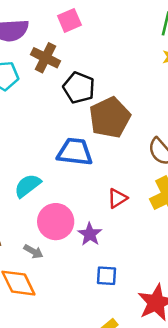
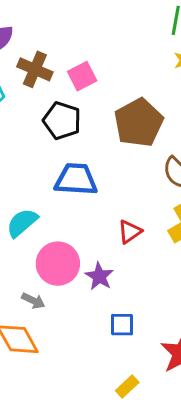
pink square: (69, 20) -> (82, 76), moved
black pentagon: (79, 88) -> (62, 121), moved
brown pentagon: (110, 117) -> (139, 123), moved

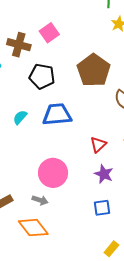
pink square: (82, 76) -> (49, 33), moved
cyan semicircle: (22, 223) -> (20, 117), moved, size x0.7
purple star: (99, 276) -> (104, 174), moved

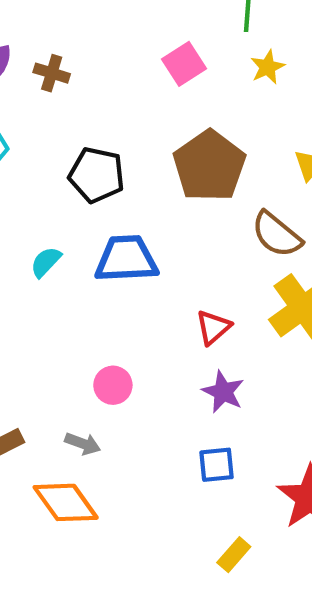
pink square: (49, 33) -> (184, 64), moved
brown cross: (19, 45) -> (52, 73), moved, size x0.7
pink circle: (53, 173) -> (113, 385), size x0.6

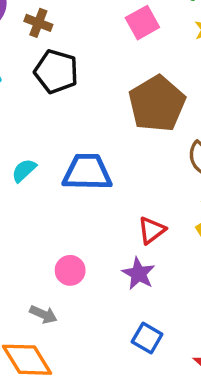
black pentagon: (97, 175) -> (56, 71), moved
purple star: (223, 392) -> (139, 274), moved
blue square: (217, 465) -> (147, 338), turned 32

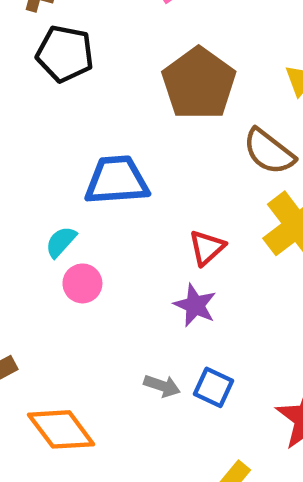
cyan semicircle: (24, 170) -> (61, 242), moved
pink circle: (70, 270) -> (82, 283), moved
gray arrow: (43, 314) -> (162, 386), moved

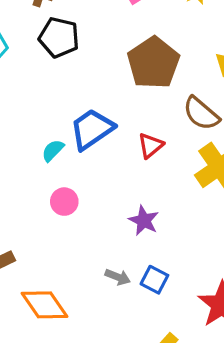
blue trapezoid: (117, 180) -> (92, 129), turned -33
cyan semicircle: (61, 242) -> (53, 150), moved
red triangle: (207, 248) -> (151, 145), moved

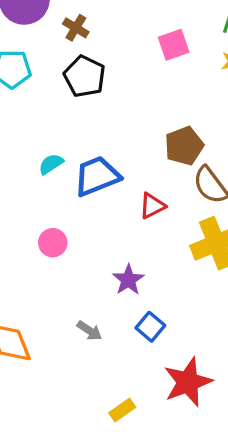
brown pentagon: (153, 63) -> (184, 146), moved, size x0.7
cyan semicircle: (53, 150) -> (51, 164), moved
blue square: (154, 280) -> (150, 327), moved

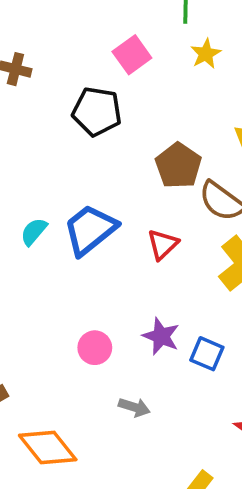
black pentagon: (85, 76) -> (97, 112), moved
pink circle: (53, 243) -> (95, 348), moved
blue square: (150, 327) -> (207, 354), moved

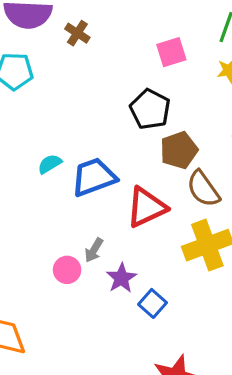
black pentagon: (97, 112) -> (150, 109), moved
red triangle: (163, 244) -> (146, 207), size x1.6
gray arrow: (134, 407) -> (94, 250), moved, turned 85

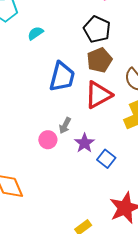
brown pentagon: (179, 150) -> (99, 60), moved
cyan semicircle: (50, 164) -> (35, 33), moved
blue trapezoid: (94, 177) -> (62, 77), turned 128

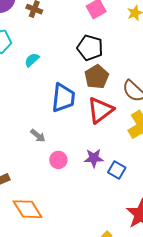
gray arrow: (65, 125) -> (38, 136), moved, turned -70
purple star: (84, 143) -> (94, 158), turned -30

